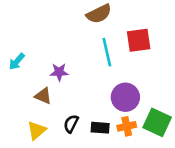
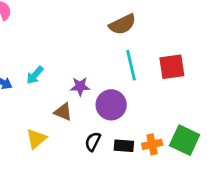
red square: (139, 40) -> (172, 67), moved
purple circle: (125, 97) -> (111, 105), moved
yellow triangle: (37, 130) -> (36, 139), moved

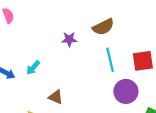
purple star: (80, 86) -> (69, 39), moved
purple circle: (111, 105) -> (126, 91), moved

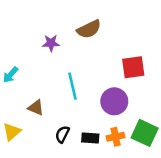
cyan line: (110, 60) -> (73, 86), moved

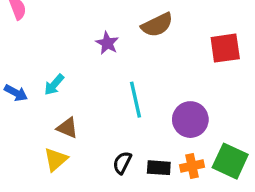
purple star: (51, 43) -> (107, 43), turned 30
red square: (133, 67) -> (225, 48), moved
brown triangle: (36, 108) -> (67, 128), moved

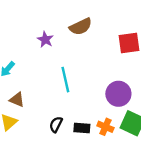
purple circle: (190, 120) -> (118, 94), moved
orange cross: (192, 166) -> (105, 127), turned 35

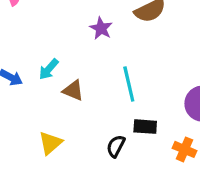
brown triangle: (17, 100) -> (73, 91), moved
black rectangle: (82, 128) -> (145, 127), moved

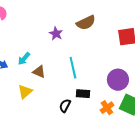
yellow triangle: (50, 143) -> (25, 92), moved
orange cross: (184, 149) -> (107, 108), turned 32

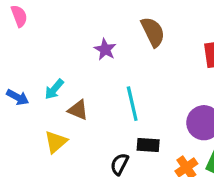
brown semicircle: (86, 23) -> (153, 32), turned -90

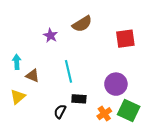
brown semicircle: (153, 32) -> (82, 24), turned 84
cyan arrow: (54, 89) -> (17, 62), turned 136

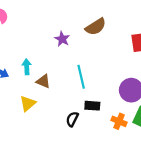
orange cross: (104, 114) -> (119, 121), turned -32

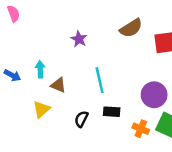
brown semicircle: (96, 27) -> (131, 28), moved
black semicircle: (72, 119) -> (81, 119), moved

